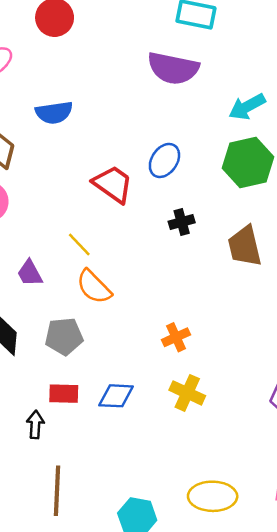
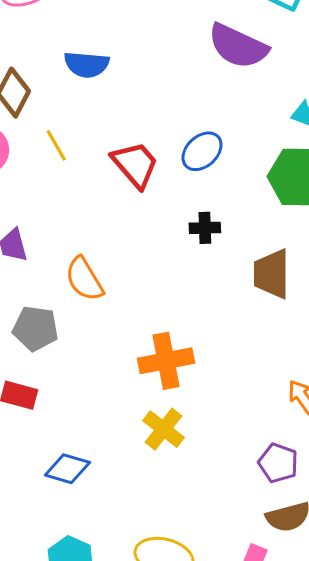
yellow line: (79, 245) -> (56, 145), moved
orange cross: (176, 337) -> (166, 361), size x1.6
blue diamond: (116, 396) -> (67, 469), moved

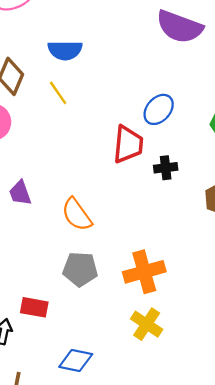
yellow line: (56, 145) -> (58, 93), moved
red trapezoid: (135, 165) -> (128, 144), moved, turned 51
gray pentagon: (35, 328) -> (80, 269), moved

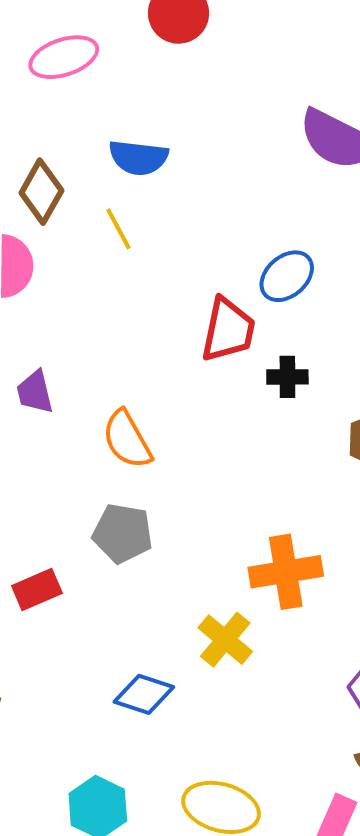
orange cross: (144, 272) -> (286, 572), moved
red rectangle: (34, 307) -> (37, 589), turned -40
blue diamond: (76, 361) -> (144, 694), moved

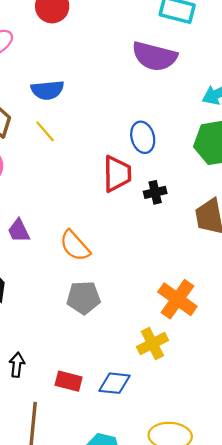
blue ellipse: (287, 276) -> (143, 137), turned -52
orange cross: (286, 572) -> (177, 299), turned -33
red rectangle: (37, 589) -> (69, 381), moved, turned 50
yellow cross: (225, 640) -> (152, 344), turned 36

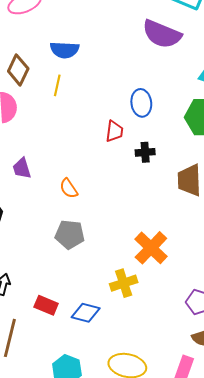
yellow line: (45, 131) -> (57, 85), turned 45
red trapezoid: (117, 174) -> (114, 131), size x0.7
orange semicircle: (75, 246) -> (69, 188), size x0.7

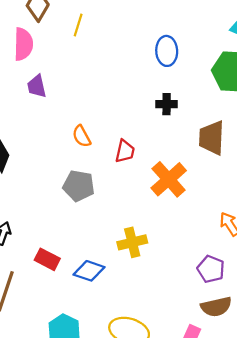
red trapezoid: (114, 131) -> (125, 151), moved
purple trapezoid: (22, 168) -> (37, 86), moved
orange cross: (151, 248) -> (169, 179), moved

